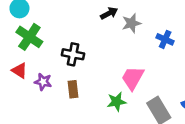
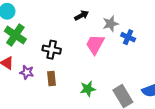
gray star: (131, 23) -> (111, 24), moved
pink trapezoid: (133, 78) -> (95, 44), moved

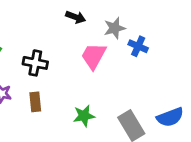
black arrow: (82, 15) -> (76, 17), turned 48

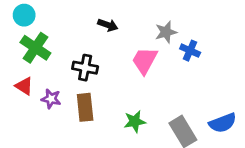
black arrow: (76, 17) -> (108, 25), moved
brown rectangle: (35, 102) -> (85, 107), size x1.4

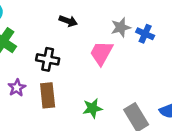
blue cross: (190, 51) -> (145, 34), moved
purple star: (51, 99) -> (17, 88), turned 30

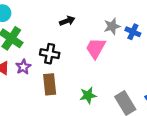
black arrow: (68, 21) -> (67, 21), turned -40
purple star: (17, 88) -> (23, 67), moved

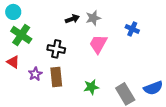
gray star: (112, 26) -> (93, 18), moved
purple star: (23, 67) -> (35, 74), moved

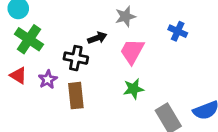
black arrow: (72, 19) -> (97, 38), moved
purple star: (35, 74) -> (48, 79), moved
green star: (91, 87) -> (133, 89), moved

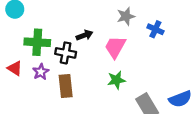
gray star: (125, 16) -> (126, 16), moved
green cross: (29, 39) -> (37, 42), moved, turned -30

